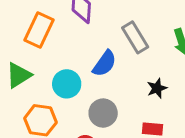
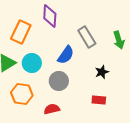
cyan circle: (67, 84) -> (32, 63), moved
gray circle: (103, 113) -> (59, 81), moved

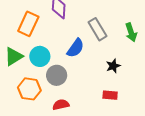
gray circle: (59, 81) -> (57, 75), moved

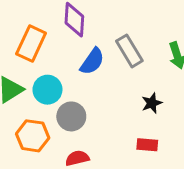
blue semicircle: (75, 48) -> (92, 61), moved

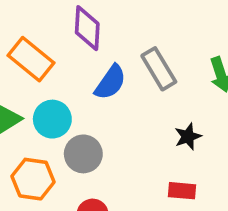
orange rectangle: (31, 43) -> (31, 59), turned -76

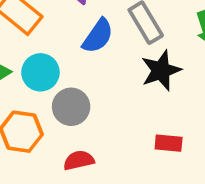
black star: (188, 137) -> (161, 70), moved, size x1.5

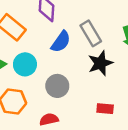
gray circle: (71, 107) -> (57, 86), moved

